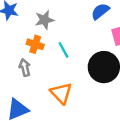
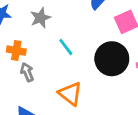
orange cross: (35, 44) -> (16, 51), moved

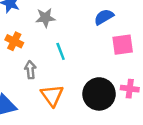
black circle: (112, 59) -> (99, 94), moved
gray arrow: (27, 72) -> (30, 70), moved

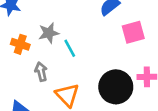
gray star: (45, 18) -> (49, 33), moved

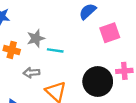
cyan line: (70, 48) -> (55, 50), turned -49
gray arrow: (41, 72) -> (31, 73), turned -77

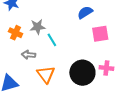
cyan line: (55, 50) -> (52, 40), turned 40

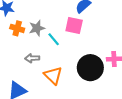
orange cross: (15, 33) -> (17, 28), moved
pink square: (100, 34) -> (74, 25), moved, turned 30

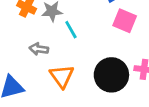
pink square: (74, 25) -> (125, 21), moved

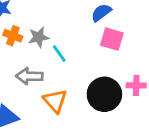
gray arrow: (39, 49) -> (29, 76), size x1.4

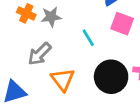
cyan line: (59, 53) -> (88, 38), moved
gray arrow: (29, 76) -> (40, 54), turned -50

